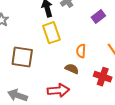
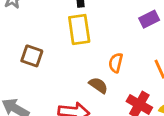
brown square: (22, 57) -> (32, 56), size x0.7

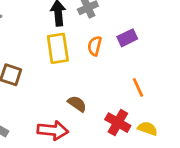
orange semicircle: (116, 63) -> (95, 46), moved

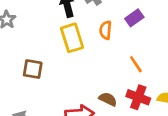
orange line: (138, 87) -> (136, 64), moved
brown semicircle: (77, 104) -> (108, 99), moved

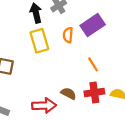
purple rectangle: (134, 18) -> (93, 25), size x1.5
red cross: (138, 97) -> (94, 92), turned -30

